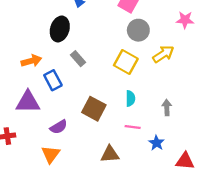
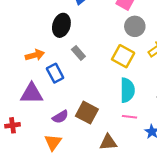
cyan semicircle: (130, 98) -> (127, 90), size x1.6
brown square: (94, 109) -> (87, 113), moved

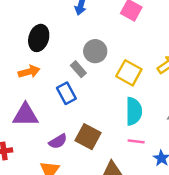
black ellipse: (61, 25) -> (39, 38), moved
gray circle: (135, 26) -> (95, 51), moved
blue rectangle: (55, 73) -> (66, 93), moved

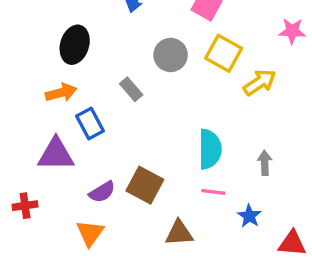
gray circle: (95, 51) -> (171, 55), moved
yellow square: (129, 73) -> (224, 53), moved
blue rectangle: (66, 93) -> (90, 123), moved

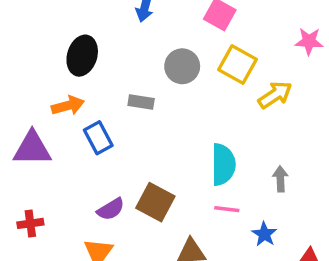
gray rectangle: (131, 89) -> (141, 102), turned -40
purple triangle: (56, 154) -> (32, 148), moved

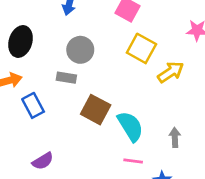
gray circle: (182, 66) -> (80, 50), moved
cyan semicircle: (223, 165) -> (130, 126), turned -32
brown square: (155, 202) -> (96, 110), moved

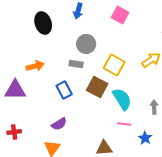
black ellipse: (21, 41) -> (43, 23), moved, turned -35
yellow square: (141, 48) -> (114, 65), moved
blue rectangle: (33, 105) -> (64, 90), moved

